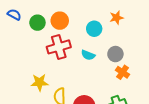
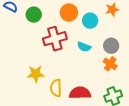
orange circle: (60, 21) -> (69, 13), moved
orange cross: (123, 72) -> (110, 64), moved

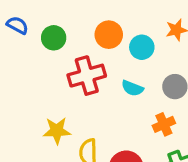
orange cross: (110, 64) -> (164, 124), moved, turned 32

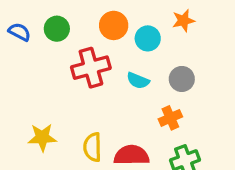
blue semicircle: (17, 25) -> (20, 32), moved
yellow star: (57, 131) -> (42, 137), moved

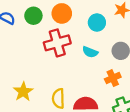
orange circle: (114, 25) -> (62, 13), moved
yellow star: (42, 137) -> (23, 92), turned -30

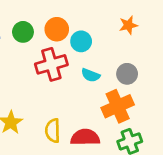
cyan circle: (97, 23) -> (81, 41), moved
orange cross: (113, 78) -> (118, 106), size x1.6

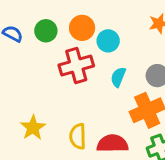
cyan semicircle: (91, 75) -> (118, 77), turned 90

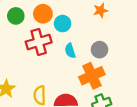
cyan semicircle: (118, 77) -> (70, 51), turned -40

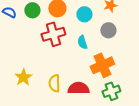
cyan circle: (63, 24) -> (84, 14), moved
gray circle: (99, 50) -> (108, 30), moved

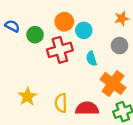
green circle: (32, 10) -> (35, 35), moved
cyan circle: (84, 14) -> (84, 30), moved
orange cross: (102, 65) -> (113, 83), turned -30

